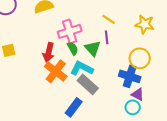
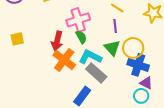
green triangle: (93, 48) -> (112, 48), moved
yellow circle: (140, 58) -> (133, 48), moved

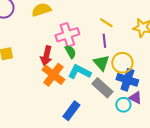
gray rectangle: (96, 73) -> (102, 88), moved
cyan circle: (141, 96) -> (123, 105), moved

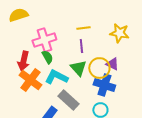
yellow line: (106, 23) -> (83, 28), turned -40
gray rectangle: (102, 88) -> (68, 100), moved
purple triangle: (135, 98) -> (112, 64), moved

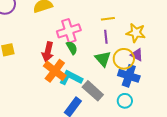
yellow star: (119, 33) -> (136, 33), moved
cyan L-shape: (56, 77) -> (71, 78), moved

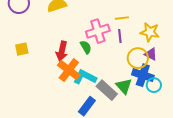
pink cross: (69, 31) -> (98, 31), moved
green triangle: (103, 59) -> (124, 86), moved
cyan circle: (125, 101) -> (154, 85), moved

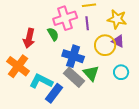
orange cross: (69, 70) -> (18, 66), moved
blue cross: (143, 75) -> (73, 56), moved
cyan L-shape: (85, 77) -> (41, 81), moved

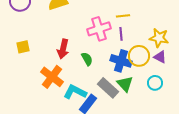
yellow star: (117, 19) -> (159, 38), moved
green semicircle: (53, 34) -> (87, 59), moved
purple triangle: (118, 41) -> (160, 57), moved
blue cross: (73, 56) -> (121, 61), moved

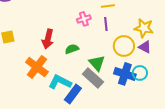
pink cross: (99, 29) -> (84, 19), size x0.6
green semicircle: (87, 59) -> (72, 49), turned -80
blue cross: (121, 61) -> (125, 74), moved
green triangle: (125, 84) -> (97, 63), moved

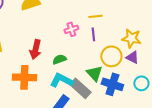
green triangle: (97, 63) -> (94, 73), moved
orange cross: (37, 67) -> (24, 77), turned -35
cyan circle: (140, 73) -> (141, 83), moved
cyan L-shape: (60, 82) -> (61, 80), moved

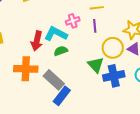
cyan L-shape: (61, 80) -> (56, 34), moved
blue cross: (112, 84) -> (114, 76), turned -30
gray rectangle: (80, 88) -> (54, 80), moved

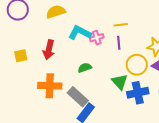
cyan L-shape: (56, 34) -> (80, 33), moved
red arrow: (37, 41) -> (49, 50), moved

